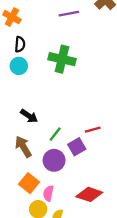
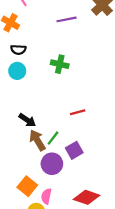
black semicircle: (20, 44) -> (18, 50), turned 88
green cross: (62, 59) -> (60, 64), size x0.7
red line: (93, 130) -> (78, 112), moved
brown arrow: (23, 147) -> (37, 140), moved

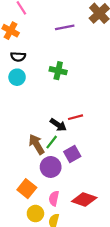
black arrow: (27, 120) -> (58, 125), moved
pink semicircle: (46, 196) -> (54, 198), moved

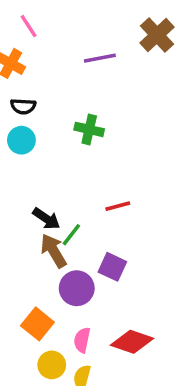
black arrow: (58, 125) -> (46, 219), moved
green line: (52, 142) -> (71, 235), moved
purple square: (72, 154) -> (112, 267), turned -35

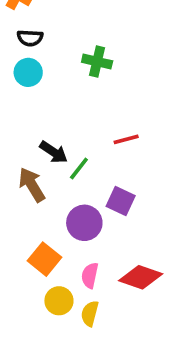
brown arrow: (54, 251) -> (32, 185), moved

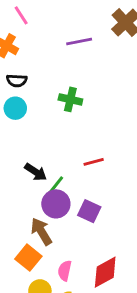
brown arrow: (32, 185) -> (41, 231), moved
purple circle: (84, 223) -> (56, 204), moved
red diamond: (141, 277) -> (105, 272), turned -48

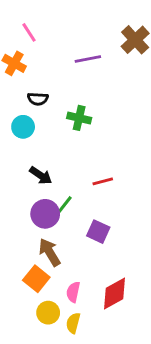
black semicircle: (17, 81) -> (38, 99), moved
black arrow: (36, 172) -> (41, 175), moved
purple circle: (56, 204) -> (45, 214), moved

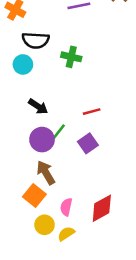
black semicircle: (38, 99) -> (36, 40), size x1.5
purple square: (98, 232) -> (88, 143), moved, turned 30
yellow semicircle: (73, 323) -> (66, 234), turned 42

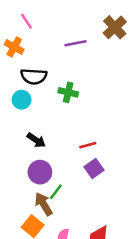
green line: (59, 132) -> (56, 192), moved
purple square: (88, 143) -> (94, 168), moved

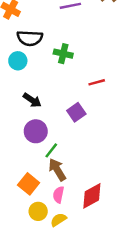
red line: (88, 145) -> (97, 82), moved
purple square: (94, 168) -> (76, 112), moved
brown arrow: (44, 204) -> (57, 170), moved

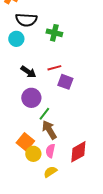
red line: (97, 82) -> (54, 68), moved
purple square: (76, 112) -> (65, 82), turned -35
yellow circle: (38, 211) -> (33, 154), moved

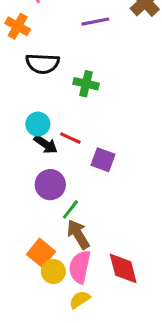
cyan circle: (16, 39) -> (38, 124), moved
red line: (54, 68) -> (70, 138), moved, turned 40
pink semicircle: (50, 151) -> (80, 267), size x1.5
red diamond: (78, 152) -> (123, 268), turned -75

